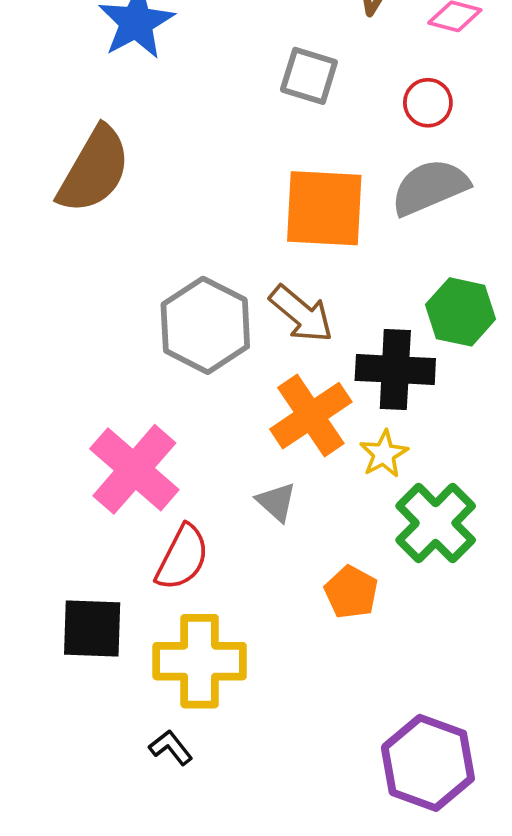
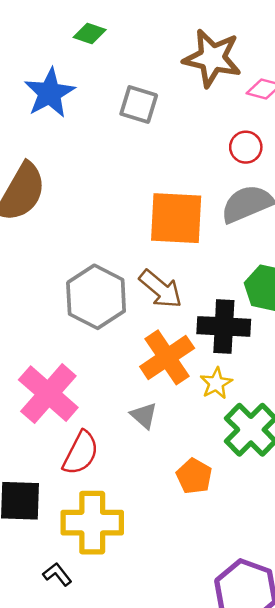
gray square: (309, 76) -> (139, 105), moved
black L-shape: (171, 748) -> (57, 574), moved

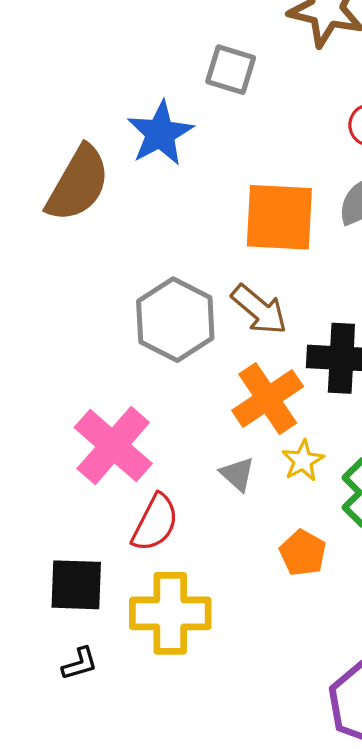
blue star: (50, 93) -> (160, 133), moved
yellow star: (216, 383) -> (303, 461), moved
black L-shape: (57, 574) -> (80, 664), moved, turned 112

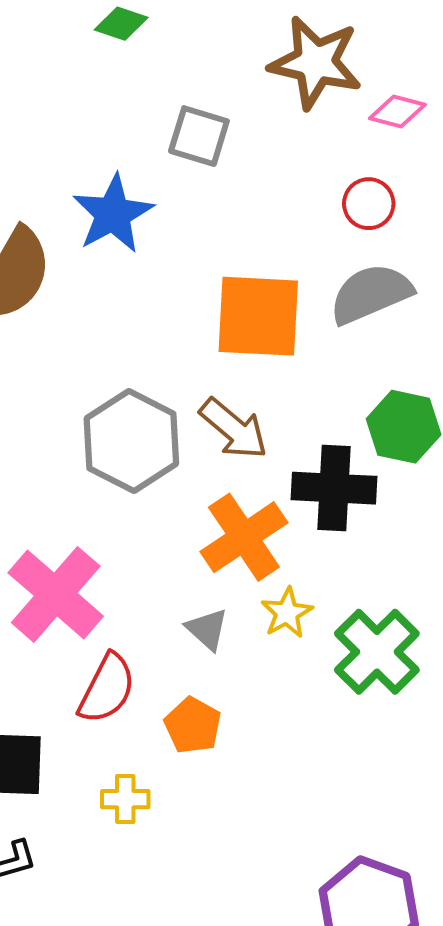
orange pentagon: (303, 553) -> (193, 725), moved
yellow cross: (170, 613) -> (125, 799), size x0.5

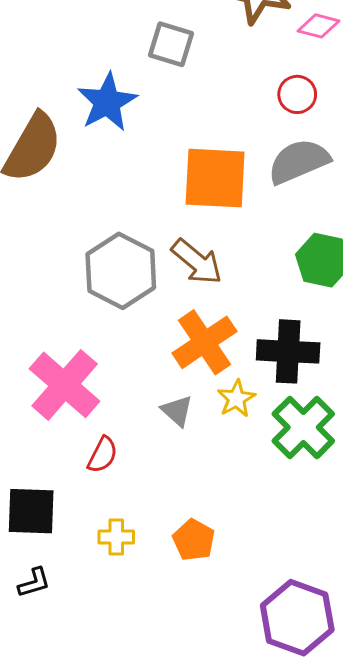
black cross: (334, 488) -> (288, 351), moved
red semicircle: (107, 689) -> (103, 455), size x0.7
orange pentagon: (193, 725) -> (194, 540), moved

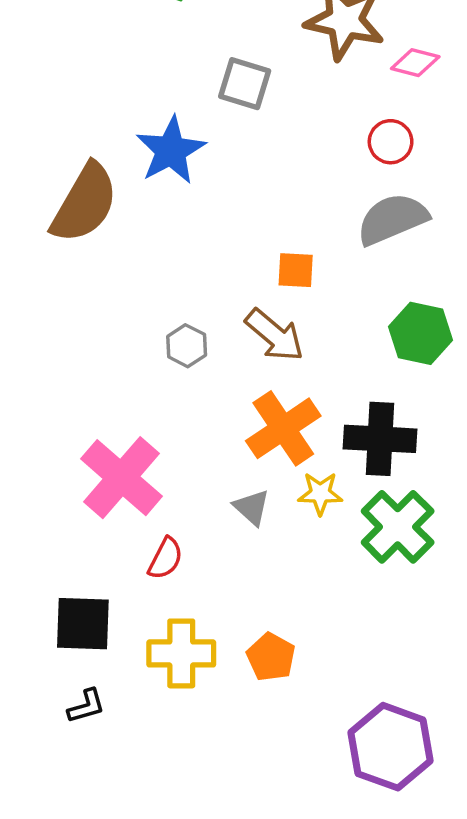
orange square: (215, 178) -> (296, 270), moved, size x0.5
gray hexagon: (121, 271) -> (187, 346), size x0.5
yellow star: (236, 399) -> (320, 493), turned 30
yellow cross: (116, 537) -> (181, 653), size x1.6

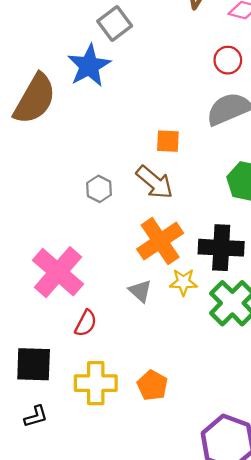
gray square: (245, 84) -> (115, 23), moved, turned 36

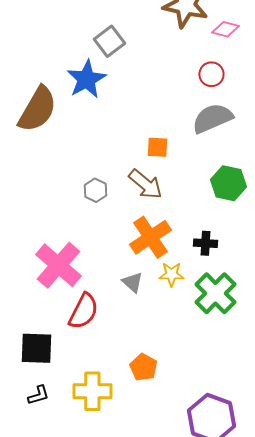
black cross: (221, 248) -> (205, 243), size x0.6
red semicircle: (86, 323) -> (83, 311), size x1.5
yellow cross: (96, 383) -> (92, 391), moved

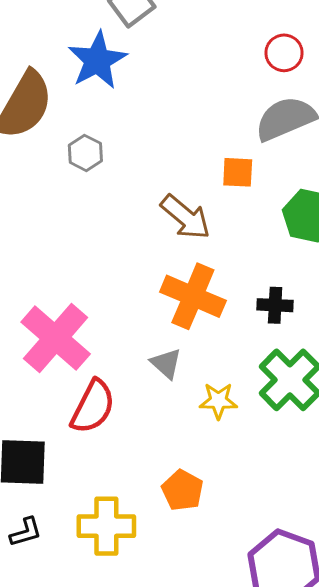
orange square: (157, 147) -> (238, 172), moved
gray hexagon: (95, 190) -> (85, 153), moved
orange cross: (150, 237) -> (193, 296), turned -33
yellow star: (171, 274) -> (218, 401), moved

